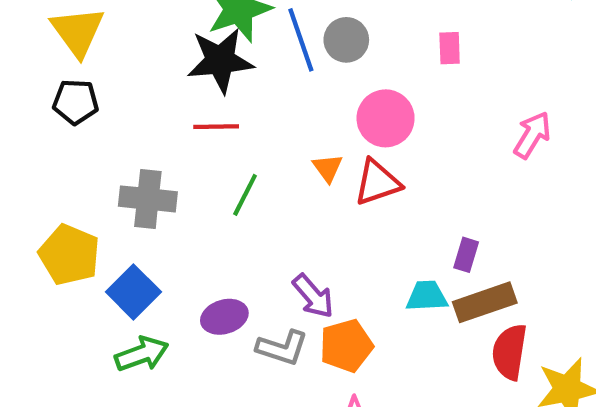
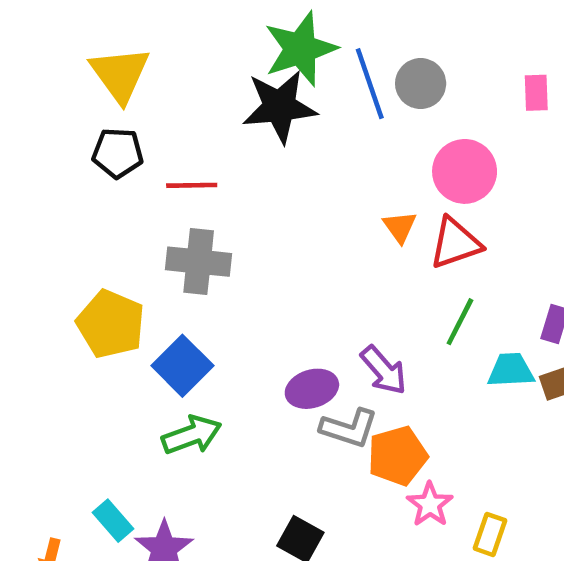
red line: (216, 127) -> (192, 185), moved
green line: (245, 195) -> (460, 322), moved
purple ellipse: (224, 317) -> (312, 389), moved
orange pentagon: (346, 346) -> (397, 456), moved

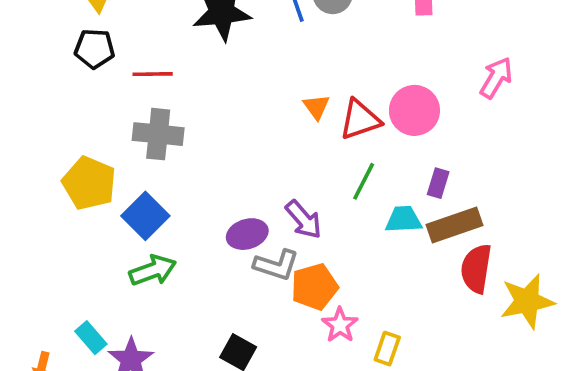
pink circle: (465, 171) -> (414, 110), moved

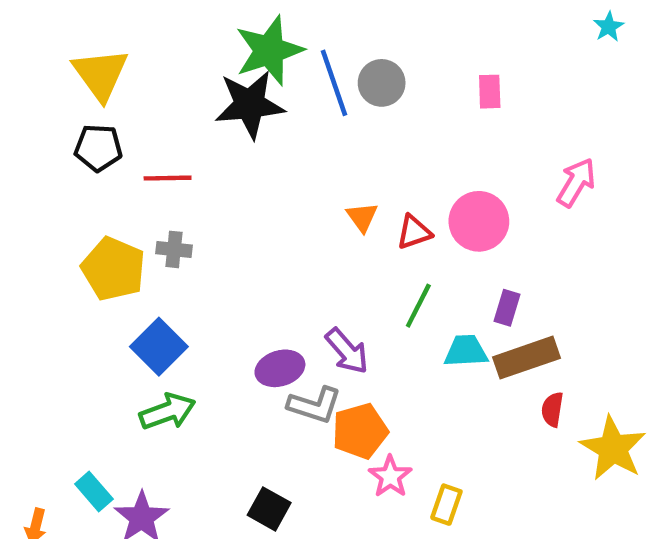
red triangle: (360, 120) -> (414, 232), size x0.7
gray cross: (158, 134) -> (174, 249), size x0.6
yellow pentagon: (89, 183) -> (113, 269), moved
red semicircle: (476, 269) -> (552, 409), size x0.6
yellow star: (527, 301) -> (613, 448), turned -30

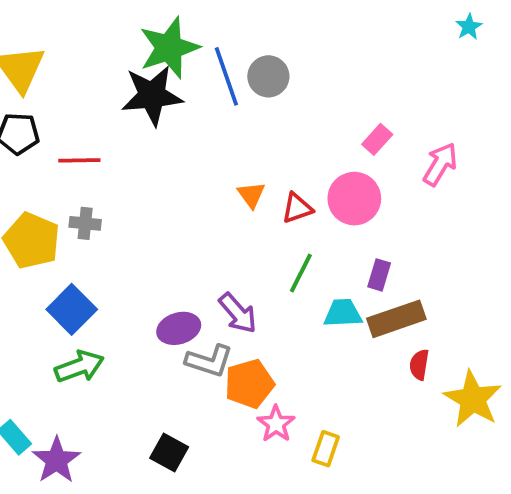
pink rectangle: (490, 92) -> (377, 139), moved, turned 44

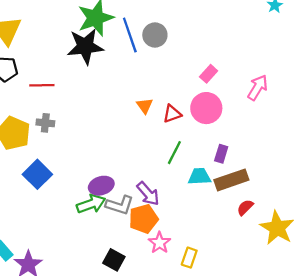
pink rectangle: (377, 139) -> (209, 74), moved
purple arrow: (238, 313) -> (148, 194), moved
red semicircle: (419, 365) -> (245, 207), turned 36
green arrow: (79, 367) -> (91, 204), moved
black square: (169, 452) -> (114, 260), moved

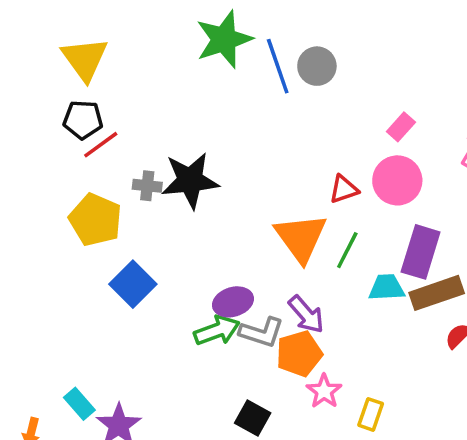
black star: (85, 46) -> (190, 180), moved
red line: (42, 85) -> (101, 145), moved, turned -35
orange triangle: (145, 106) -> (301, 238), moved, size x2.0
gray cross: (45, 123) -> (147, 186), moved
purple rectangle: (221, 154) -> (421, 252), size x1.8

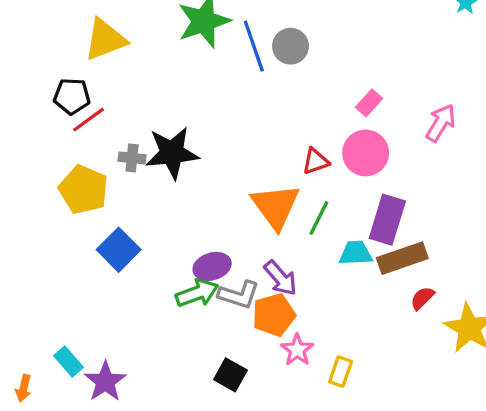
yellow triangle: (85, 59) -> (105, 39), moved, turned 45

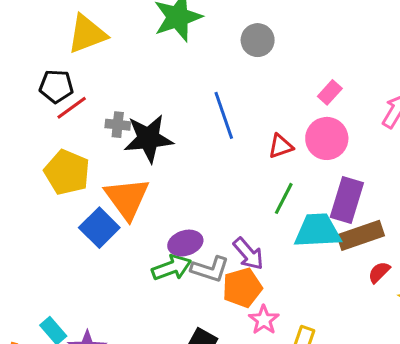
blue line: (254, 46) -> (224, 115), moved
gray cross: (132, 158) -> (118, 125), moved
orange triangle: (275, 206) -> (127, 198), moved
cyan trapezoid: (356, 253) -> (318, 231), size x1.5

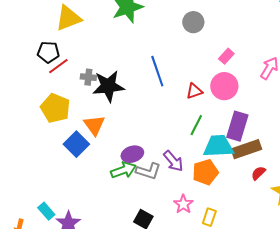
gray circle: (258, 40) -> (193, 22), moved
orange triangle: (127, 198) -> (94, 125), size x0.7
orange pentagon: (242, 288) -> (205, 172), moved

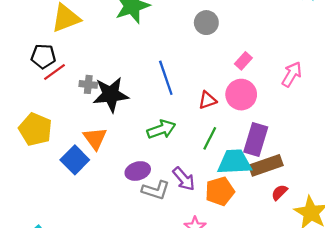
yellow pentagon: (55, 108) -> (35, 129), moved
green arrow: (123, 170) -> (161, 129), moved

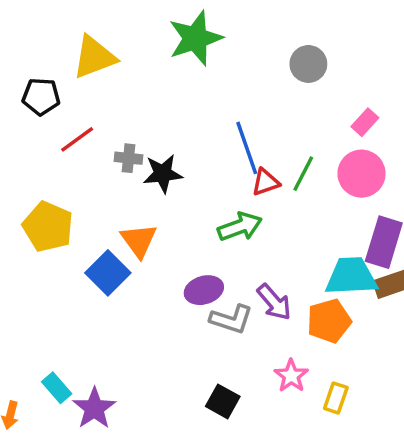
black pentagon: (43, 56) -> (41, 97), moved
black star: (111, 95) -> (163, 174), size x0.7
red triangle: (207, 100) -> (266, 182), moved
green line: (210, 138) -> (303, 174), moved

